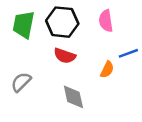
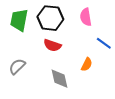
blue line: (128, 53) -> (104, 43), turned 56
orange semicircle: (107, 70) -> (87, 64), moved

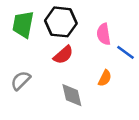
pink semicircle: (86, 17) -> (104, 34), moved
red semicircle: (52, 45) -> (63, 55), turned -60

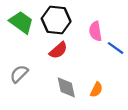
green trapezoid: (23, 24) -> (21, 22), turned 115
orange semicircle: (105, 78) -> (96, 90), moved

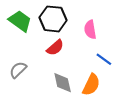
blue line: (116, 48) -> (104, 59), moved
orange semicircle: (96, 90) -> (91, 85), size x1.5

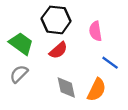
green trapezoid: (20, 21) -> (21, 44), moved

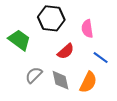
red semicircle: (58, 50) -> (66, 51), moved
gray semicircle: (19, 74) -> (34, 75), moved

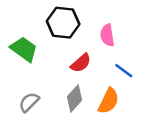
gray semicircle: (34, 75) -> (29, 102), moved
gray diamond: (61, 80) -> (74, 98), turned 55

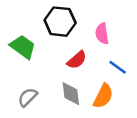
gray diamond: (74, 98) -> (71, 94), turned -50

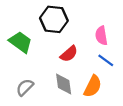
pink semicircle: (102, 34) -> (101, 36), moved

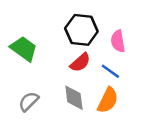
black hexagon: (54, 19) -> (81, 30), moved
blue line: (106, 60) -> (110, 71), moved

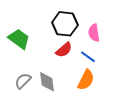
gray diamond: (74, 98) -> (47, 82), moved

